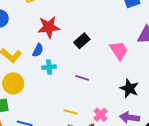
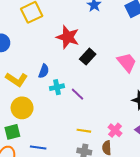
red star: (49, 27) -> (68, 37), moved, turned 30
purple line: (82, 78) -> (78, 94), moved, turned 32

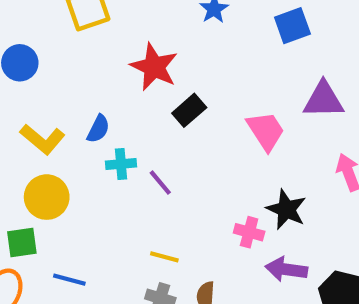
pink cross: (115, 130) -> (249, 232), moved, turned -32

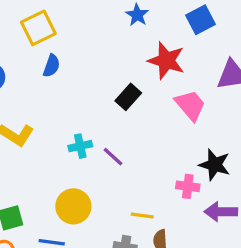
red star: (154, 67) -> (166, 61), moved
blue semicircle: (98, 129) -> (52, 66), moved
yellow circle: (47, 197) -> (73, 206), moved
yellow line: (164, 257) -> (142, 215), moved

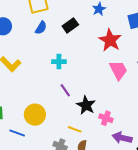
black rectangle: (128, 97) -> (70, 25), moved
cyan cross: (80, 146) -> (59, 62), moved
black star: (215, 165) -> (86, 105), moved

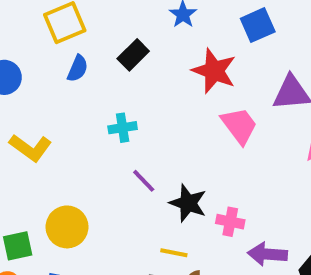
yellow circle: (35, 115) -> (67, 227), moved

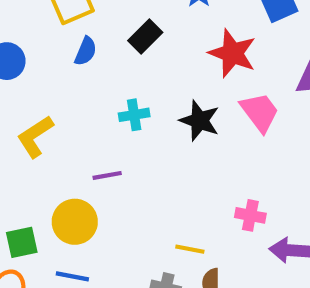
yellow L-shape: (30, 148) -> (35, 137), turned 111
purple line: (144, 181) -> (107, 175), moved, turned -56
black star: (188, 203) -> (200, 121), moved

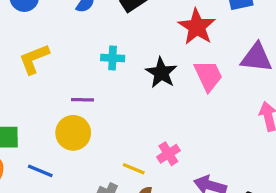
pink cross: (250, 215) -> (168, 154), moved, turned 35
yellow circle: (75, 222) -> (73, 133), moved

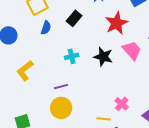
red star: (197, 27) -> (117, 23), turned 30

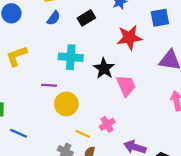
pink trapezoid: (132, 50) -> (126, 86), moved
cyan cross: (72, 56) -> (71, 57), size x1.5
yellow circle: (61, 108) -> (66, 104), moved

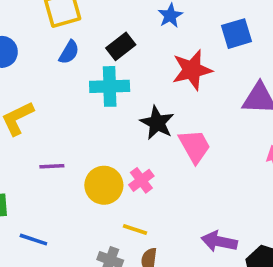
cyan cross: (71, 57) -> (110, 86), moved
purple line: (49, 85) -> (52, 166), moved
pink cross: (107, 124) -> (141, 180), moved

